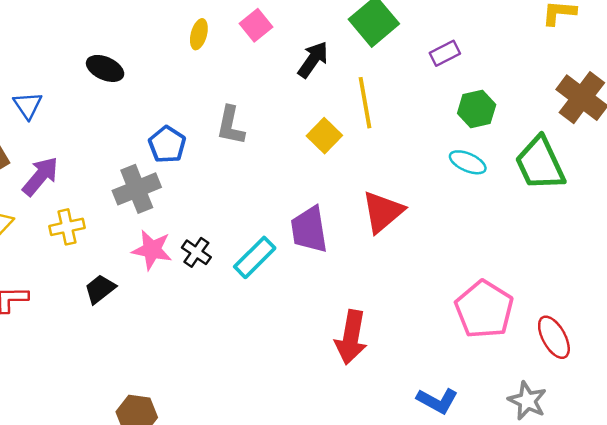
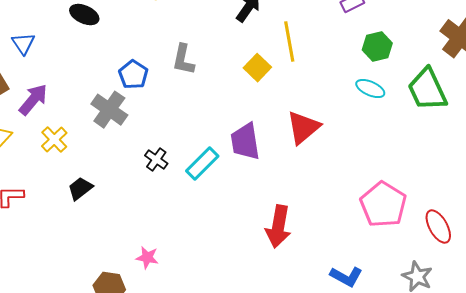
gray cross: (137, 189) -> (109, 110), turned -33
yellow cross: (67, 227) -> (54, 140), turned -32
pink star: (152, 250) -> (147, 258), moved, size x0.7

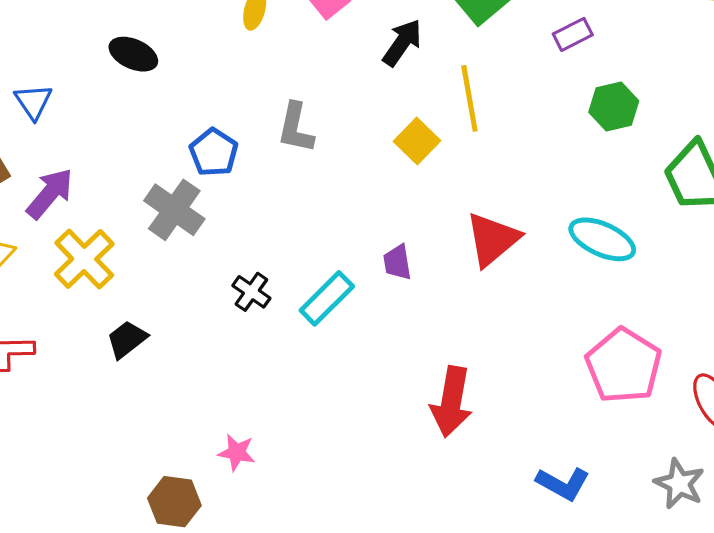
cyan ellipse: (370, 89) -> (602, 239), moved, size x1.4
yellow cross: (54, 140) -> (84, 259), size x1.4
purple trapezoid: (245, 142) -> (397, 262), size x0.6

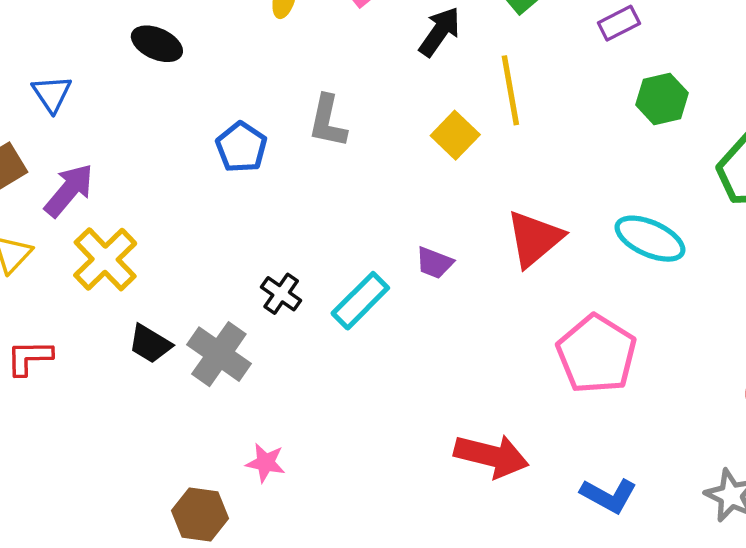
gray cross: (174, 210) -> (219, 354), moved
purple trapezoid: (397, 262) -> (434, 263), turned -60
black trapezoid: (127, 339) -> (150, 344), turned -111
pink pentagon: (624, 366) -> (597, 354), moved
red arrow: (451, 402) -> (491, 456), moved, turned -86

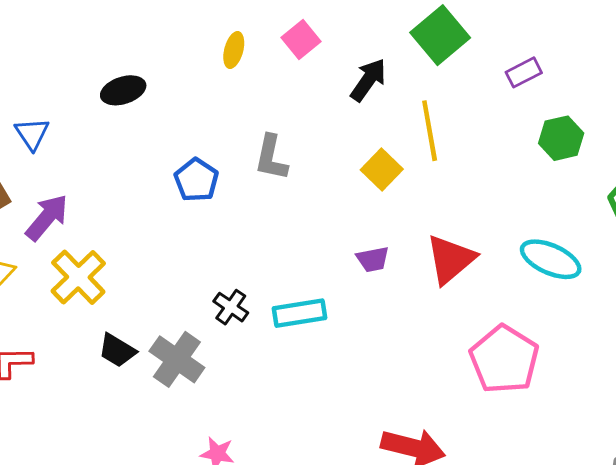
black ellipse: (157, 44) -> (123, 90), turned -42
purple trapezoid: (434, 263) -> (373, 259), moved, turned -32
cyan rectangle: (360, 301) -> (300, 313), turned 36

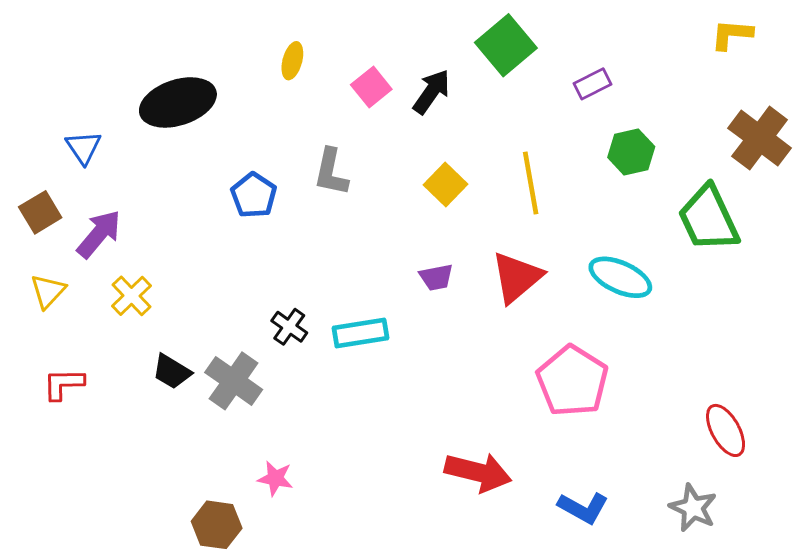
pink square: (301, 40) -> (371, 87), moved
black ellipse: (123, 90) -> (178, 102), size x1.6
yellow line: (430, 131) -> (531, 183), moved
yellow cross: (78, 277) -> (131, 296), size x0.7

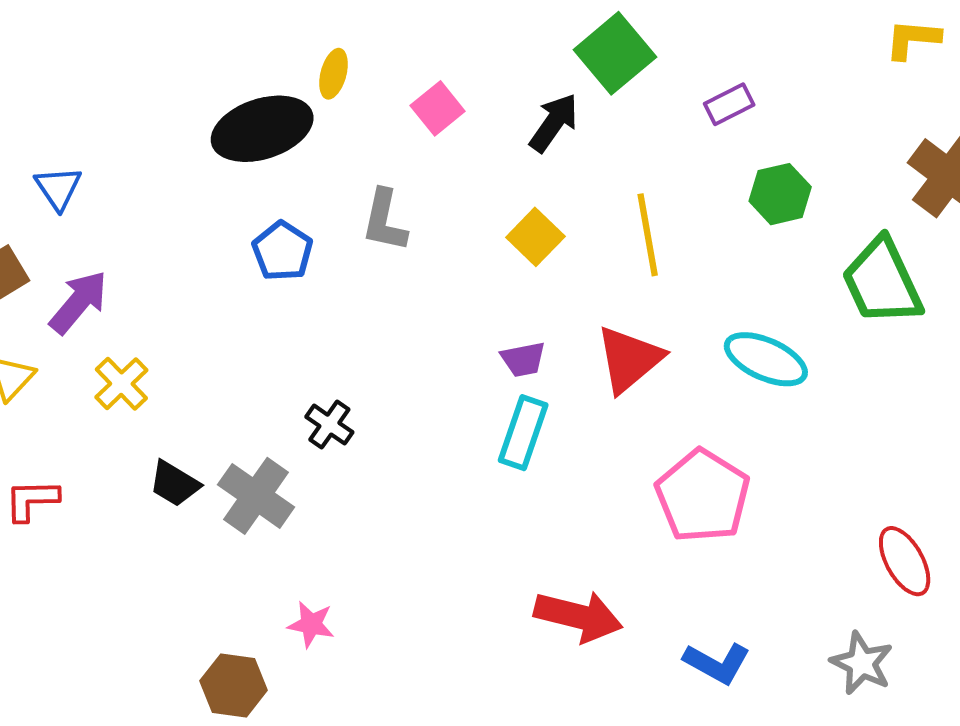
black arrow: (432, 92) -> (554, 123), moved
black ellipse: (178, 102) -> (262, 129), moved
cyan rectangle: (360, 333) -> (523, 433), moved, turned -62

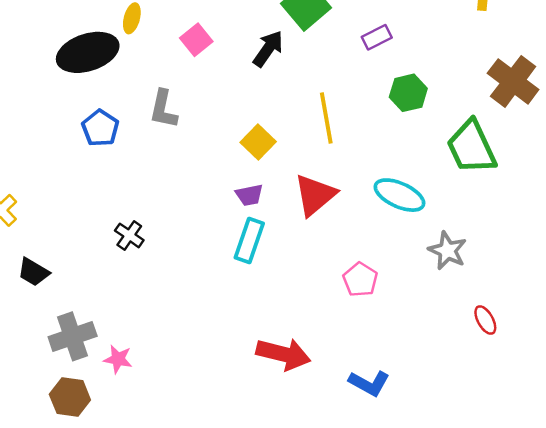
yellow square: (535, 237) -> (258, 142), moved
gray cross: (256, 496) -> (73, 336), moved, turned 36
pink pentagon: (703, 496) -> (360, 280), size x0.6
red ellipse: (905, 561) -> (485, 320), size x0.7
gray star: (862, 663) -> (447, 251), moved

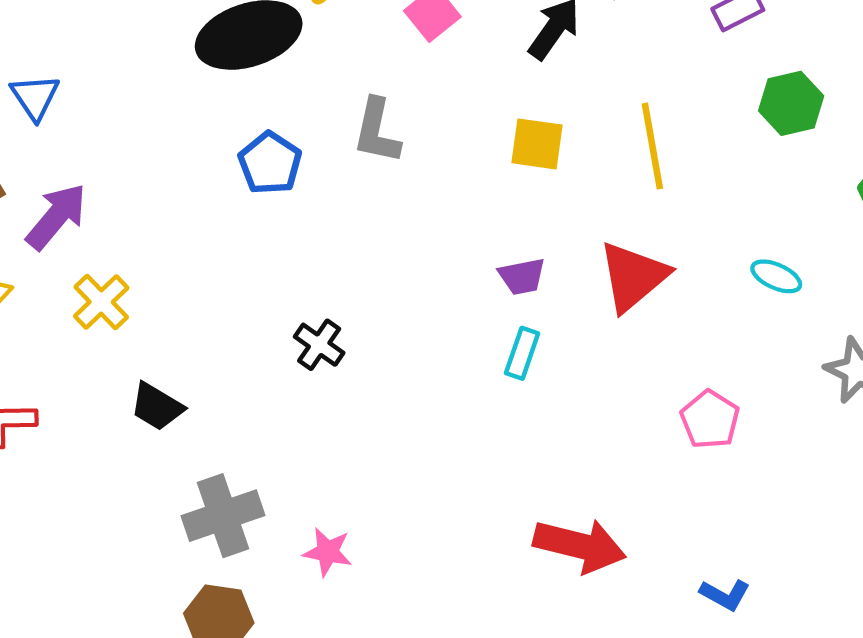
yellow square: (258, 142) -> (537, 144), moved, turned -36
cyan ellipse: (399, 195) -> (776, 276), size x0.6
cyan rectangle: (249, 240) -> (522, 353), size x0.7
pink star: (118, 359) -> (328, 552), moved
blue L-shape: (369, 383) -> (725, 595), size x0.7

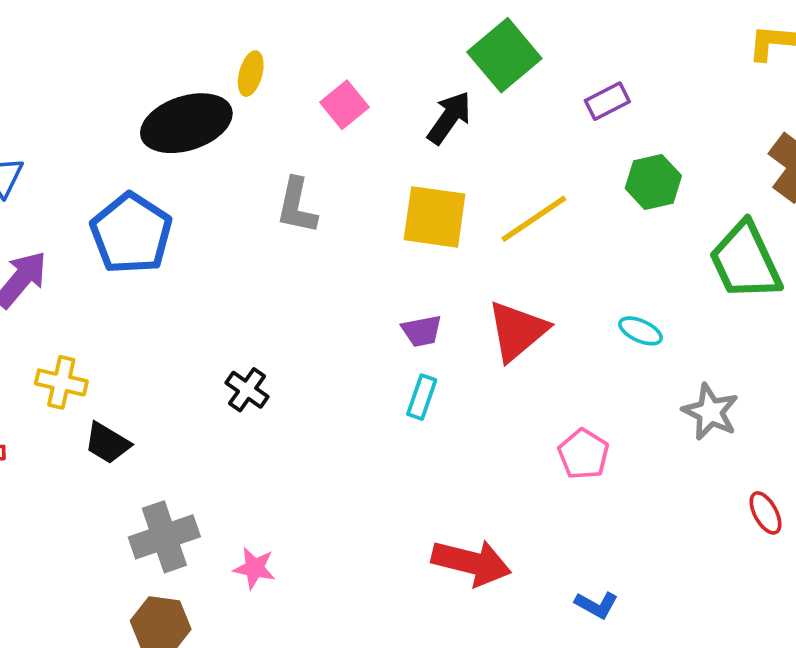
yellow square: (537, 144) -> (435, 217), size x1.4
yellow line: (652, 146) -> (534, 219), turned 66
blue pentagon: (270, 163) -> (131, 233), moved, size x1.5
yellow cross: (101, 302) -> (61, 382), moved, turned -33

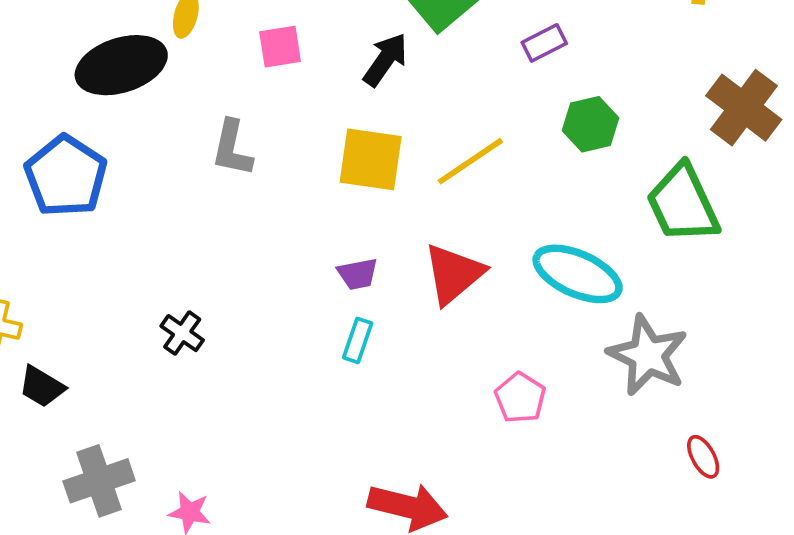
pink square: (344, 105) -> (280, 47), turned 30
cyan ellipse: (640, 331) -> (578, 274), size x2.0
gray star: (710, 412) -> (648, 355), size x1.4

